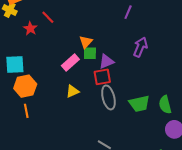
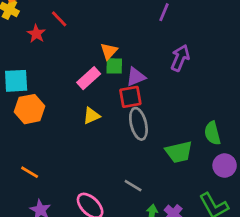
green trapezoid: (139, 104) -> (179, 152), moved
orange line: (26, 111) -> (30, 172), moved, turned -48

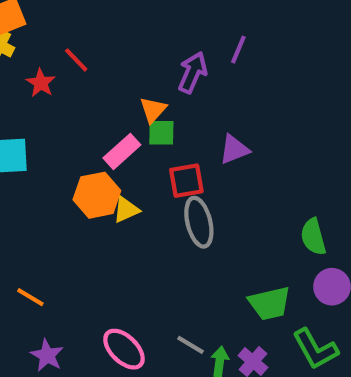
purple arrow: (180, 58) -> (193, 72), moved
purple triangle: (136, 77) -> (234, 149), moved
orange hexagon: (30, 109) -> (97, 195), moved
green trapezoid: (179, 152) -> (270, 303), moved
gray line: (133, 186) -> (191, 345), moved

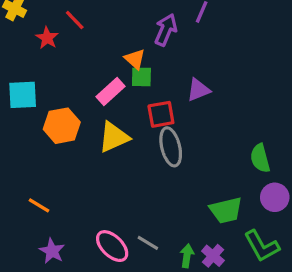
orange triangle: (153, 110) -> (135, 59), turned -30
orange hexagon: (97, 195) -> (62, 126), moved
yellow triangle: (126, 210) -> (114, 137), size x1.5
gray line: (191, 345) -> (148, 243), moved

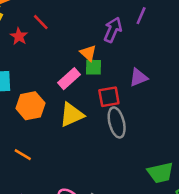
orange line: (39, 205) -> (23, 155), moved

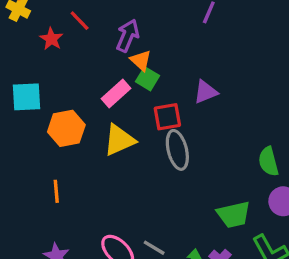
purple arrow: (113, 30) -> (128, 36), moved
green square: (93, 67) -> (147, 79), turned 30
orange line: (23, 155) -> (56, 191), turned 54

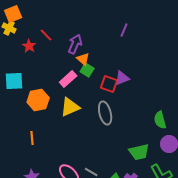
red square: (167, 117) -> (109, 84), moved, turned 30

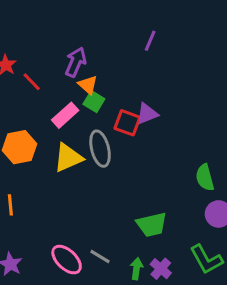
red line: (46, 35) -> (32, 82), moved
gray ellipse: (105, 113) -> (100, 149), moved
green trapezoid: (139, 152) -> (152, 225), moved

